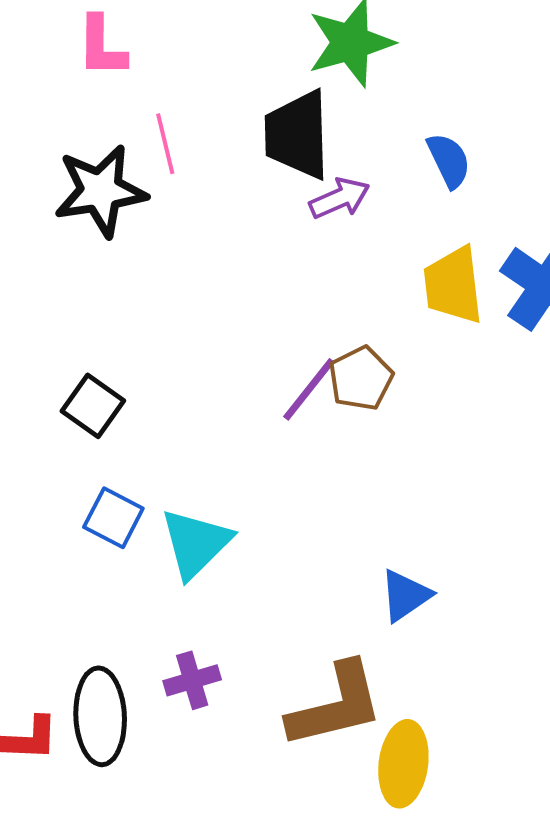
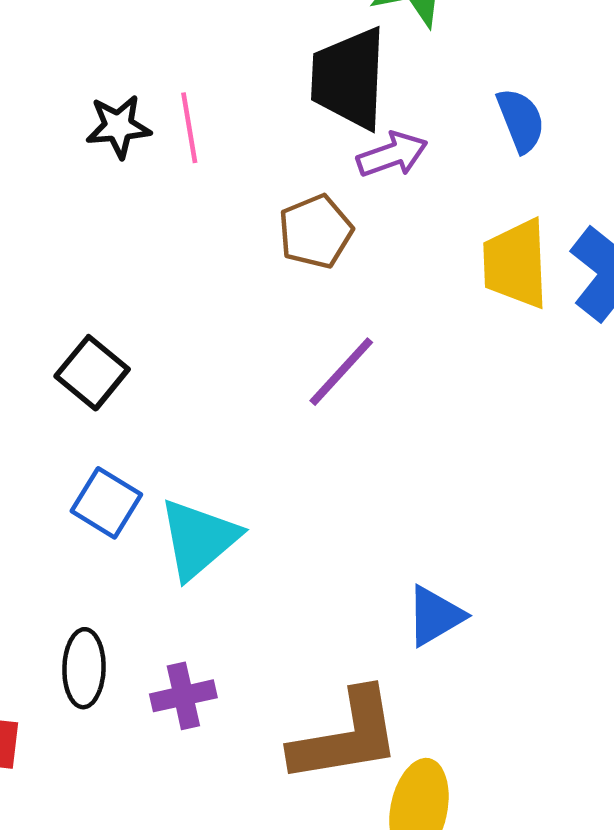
pink line: (165, 144) -> (189, 128), moved
black star: (100, 191) -> (118, 126), size x0.6
brown pentagon: (361, 378) -> (316, 232), moved
black ellipse: (100, 716) -> (84, 668), moved, size x0.7

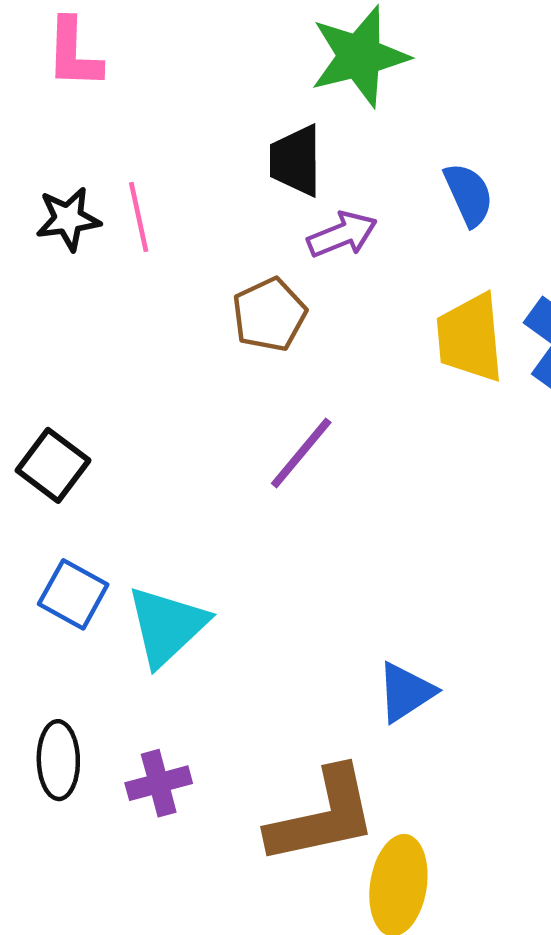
black trapezoid: (349, 78) -> (296, 160), size x0.7

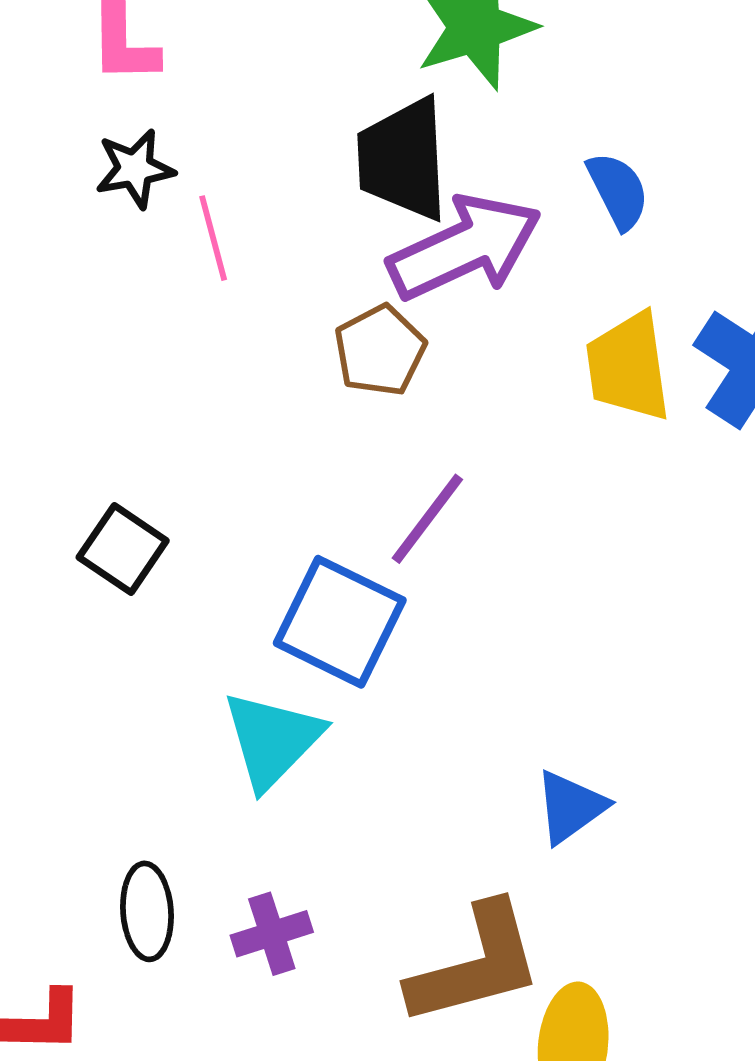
black trapezoid: (296, 160) -> (403, 159), size x1.4
black star: (68, 219) -> (135, 169), moved
purple arrow: (342, 235) -> (465, 247), size x1.8
blue square: (73, 594) -> (340, 622), moved, size x1.5

